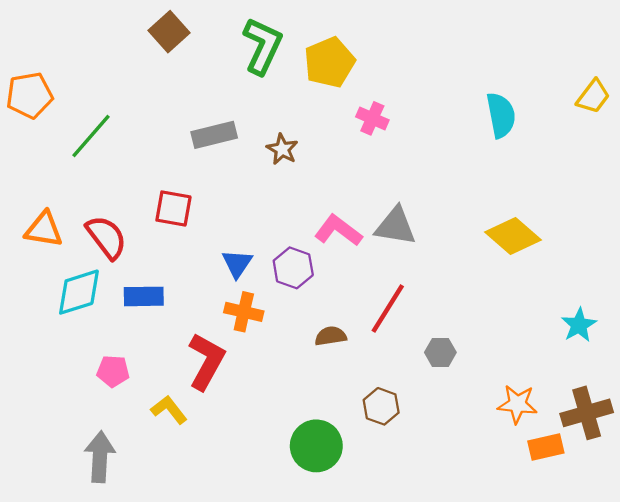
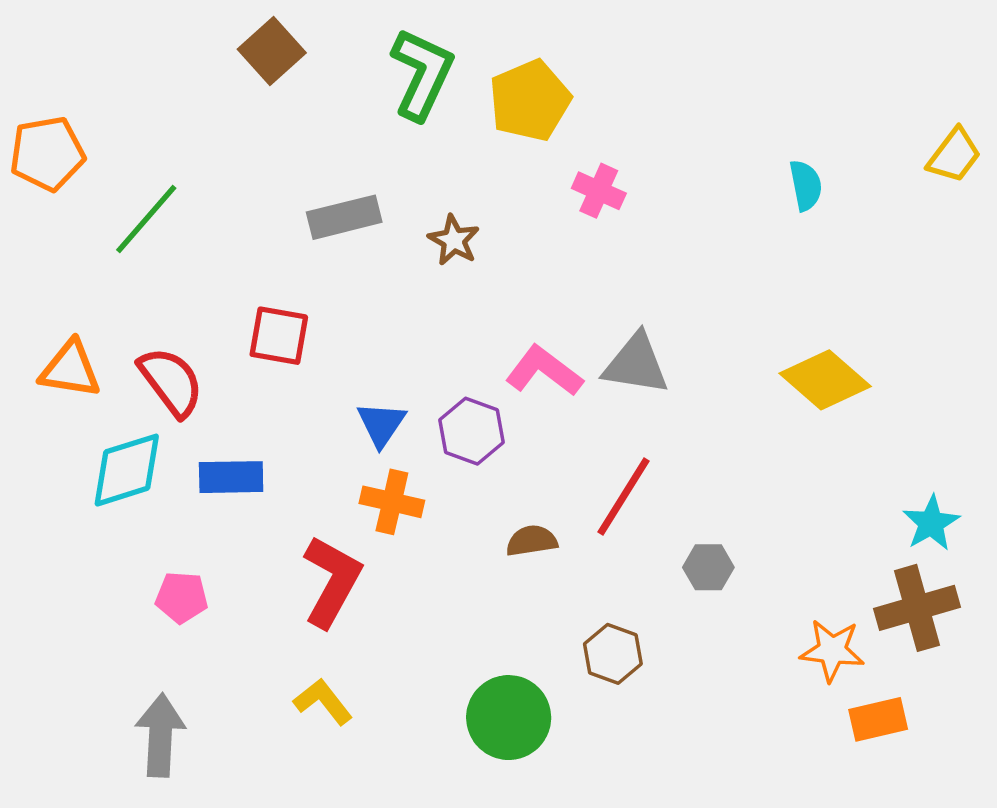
cyan semicircle: (501, 115) -> (806, 185), size x0.7
yellow L-shape: (169, 410) -> (323, 702), moved
brown cross: (587, 413) -> (917, 608), moved

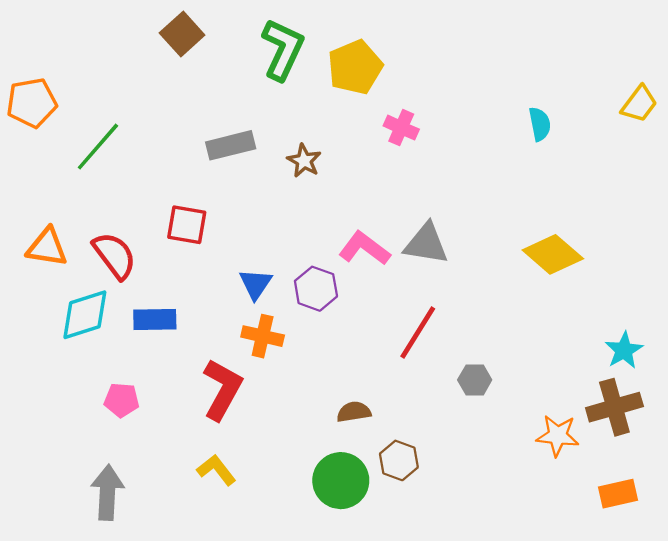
brown semicircle: (532, 541) -> (354, 412), moved
brown hexagon: (613, 654) -> (399, 460), moved
orange rectangle: (878, 719) -> (618, 494), moved

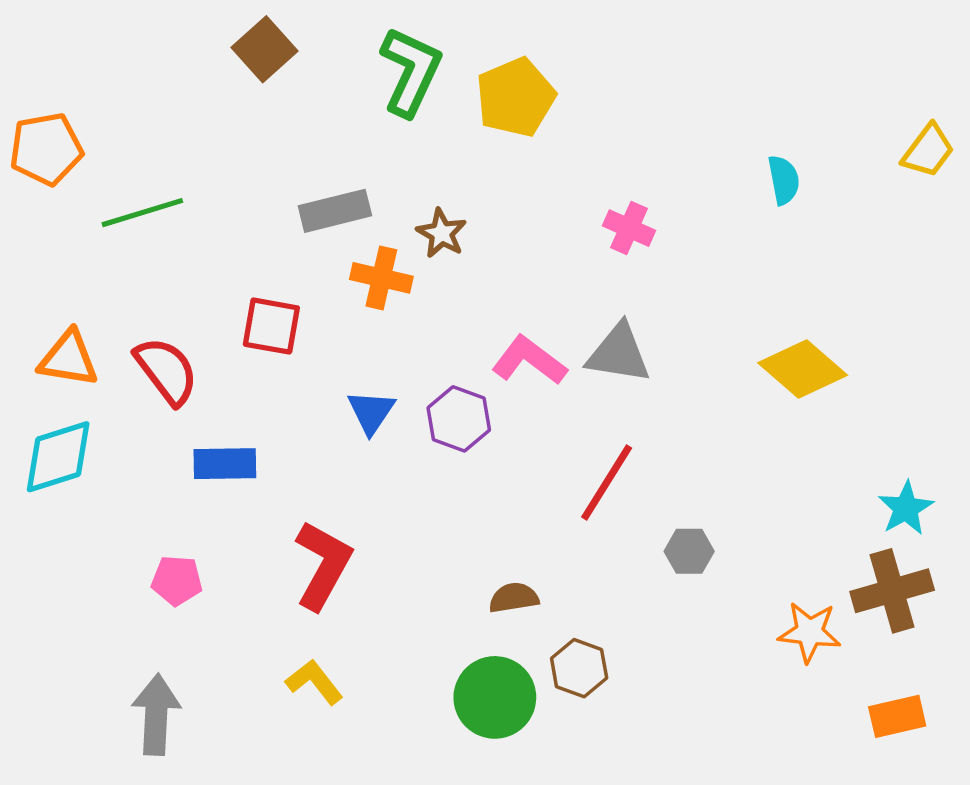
pink cross: (401, 128) -> (629, 228), moved
green line: (98, 147) -> (142, 213), turned 32
cyan diamond: (85, 315) -> (58, 457), moved
orange cross: (263, 336) -> (381, 278), moved

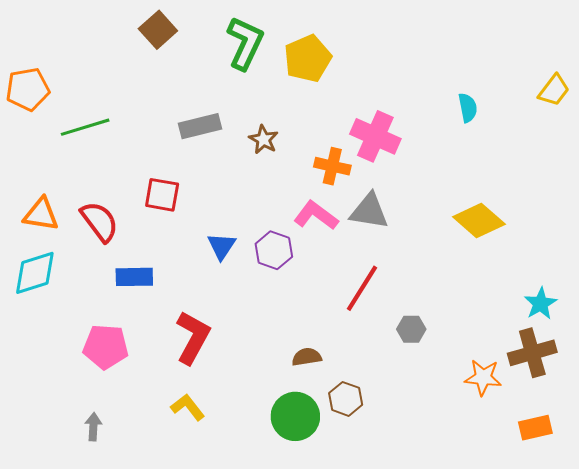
pink cross: (629, 228) -> (375, 136), size x1.6
orange cross: (381, 278) -> (332, 166), moved
pink pentagon: (177, 581) -> (106, 347), size x1.5
gray arrow: (156, 715) -> (93, 427), size x0.6

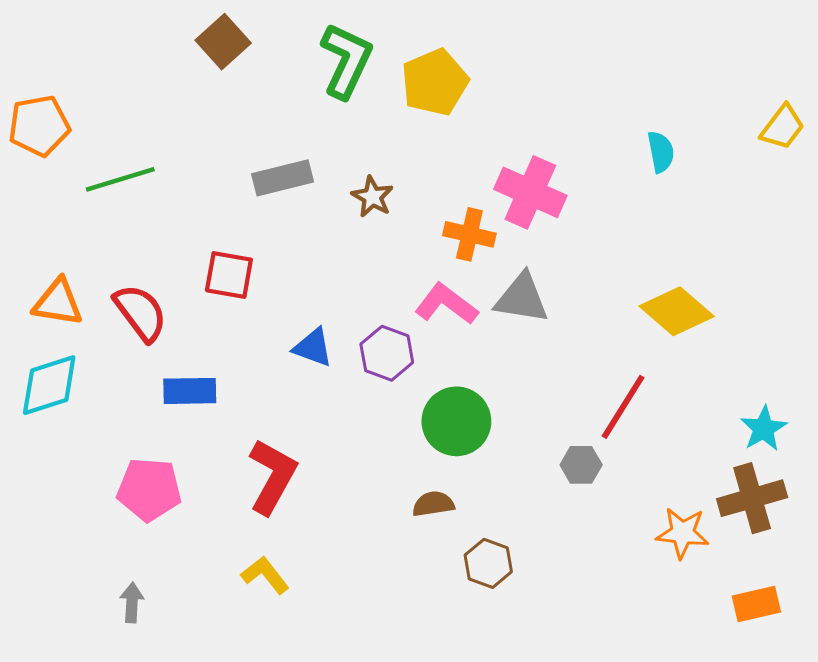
blue triangle: (222, 246) -> (313, 347), turned -44
red line: (362, 288) -> (623, 407), moved
green circle: (295, 416) -> (456, 421), moved

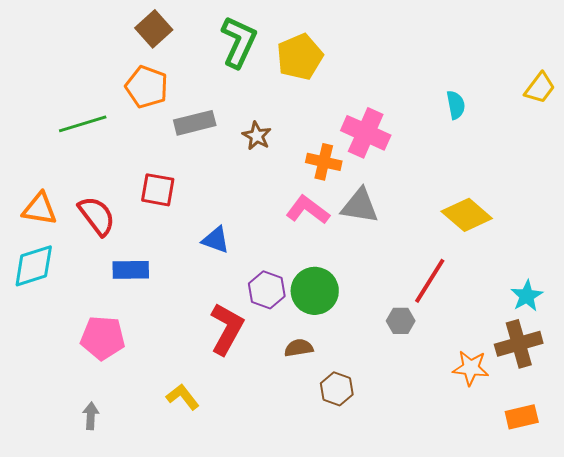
orange pentagon: (39, 126) -> (147, 87), moved, turned 30
purple hexagon: (387, 353) -> (267, 290), moved
red L-shape: (272, 476) -> (227, 329), moved

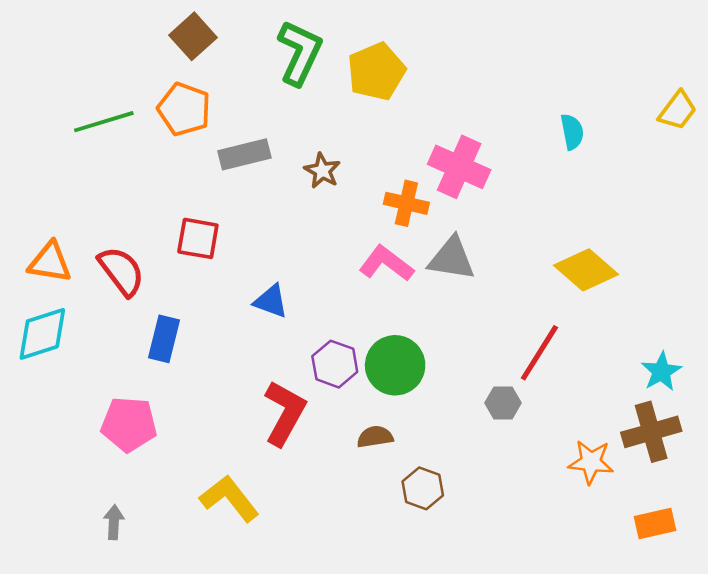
green line: (83, 124) -> (104, 122), moved
blue rectangle: (131, 270) -> (164, 339), turned -75
yellow L-shape: (183, 397) -> (229, 498), size x1.4

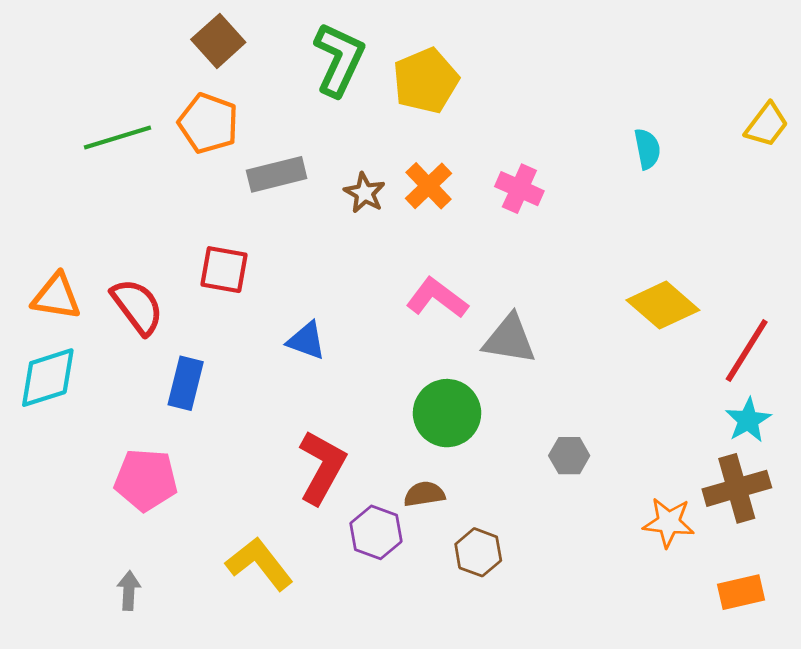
pink cross: (459, 167) -> (519, 189), size x0.7
orange cross: (406, 203) -> (429, 186), moved, turned 33
gray triangle: (452, 259) -> (509, 339), moved
red line: (539, 353) -> (747, 351), moved
purple hexagon: (335, 364) -> (376, 532), moved

